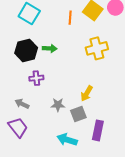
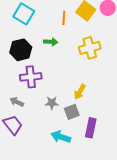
green arrow: (50, 48) -> (51, 42), moved
purple cross: (36, 78) -> (31, 77), size x1.5

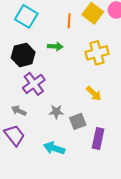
purple cross: (31, 77) -> (34, 84), turned -30
yellow arrow: (80, 92) -> (94, 94), moved, turned -77
cyan arrow: (61, 137) -> (54, 148), moved

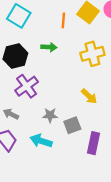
cyan arrow: (54, 148) -> (41, 141), moved

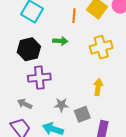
purple cross: (27, 86) -> (39, 78), turned 30
yellow arrow: (89, 96) -> (98, 87), turned -126

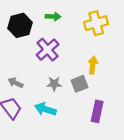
purple cross: (39, 78) -> (48, 50), moved, turned -35
gray square: (82, 114) -> (80, 84), moved

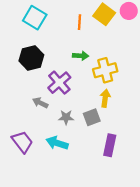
green arrow: (53, 17) -> (81, 56), moved
yellow cross: (96, 23) -> (105, 70), moved
gray arrow: (16, 83) -> (40, 103), moved

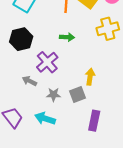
yellow cross: (105, 70) -> (108, 29), moved

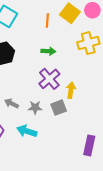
purple cross: (47, 62) -> (49, 79), moved
gray arrow: (29, 81) -> (11, 103), moved
purple rectangle: (94, 121) -> (89, 145), moved

